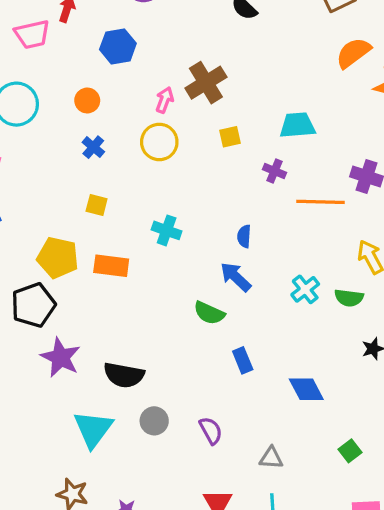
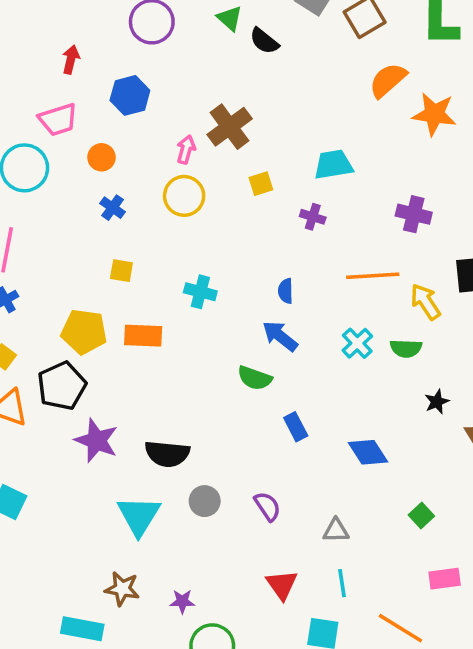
pink trapezoid: (32, 34) -> (58, 120), moved
orange line: (320, 202) -> (373, 276), moved

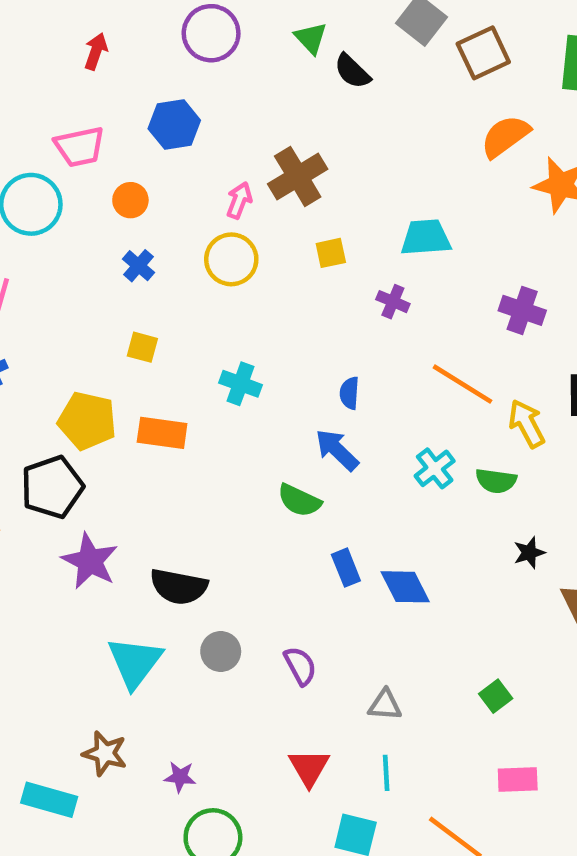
red arrow: (71, 59) -> (96, 51), moved
orange line: (373, 276) -> (462, 384), turned 30
blue diamond: (368, 452) -> (405, 587), moved

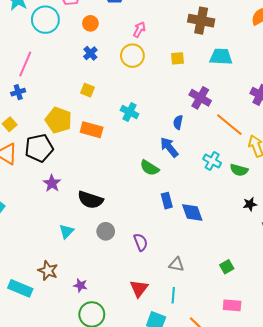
brown cross: (298, 177) -> (201, 21), moved, turned 35
purple cross: (393, 302) -> (200, 98), moved, size x1.5
cyan cross: (435, 468) -> (212, 161), turned -30
purple star: (90, 561) -> (52, 183), size x0.7
cyan triangle: (135, 662) -> (66, 231), size x0.6

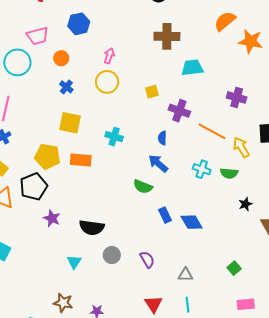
yellow square: (178, 58) -> (152, 92), moved
yellow square: (88, 90) -> (70, 123), size x1.6

